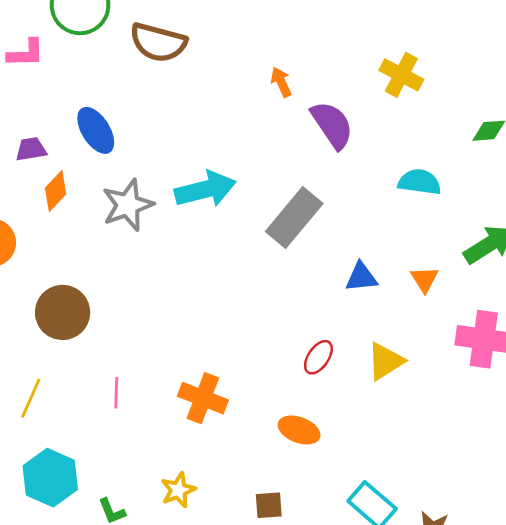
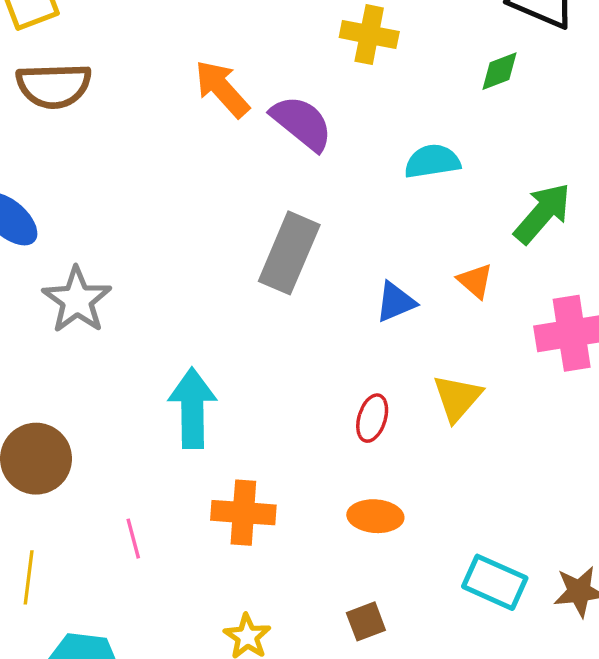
orange arrow: (281, 82) -> (222, 89), size x1.6
cyan arrow: (205, 189) -> (192, 408), moved, turned -60

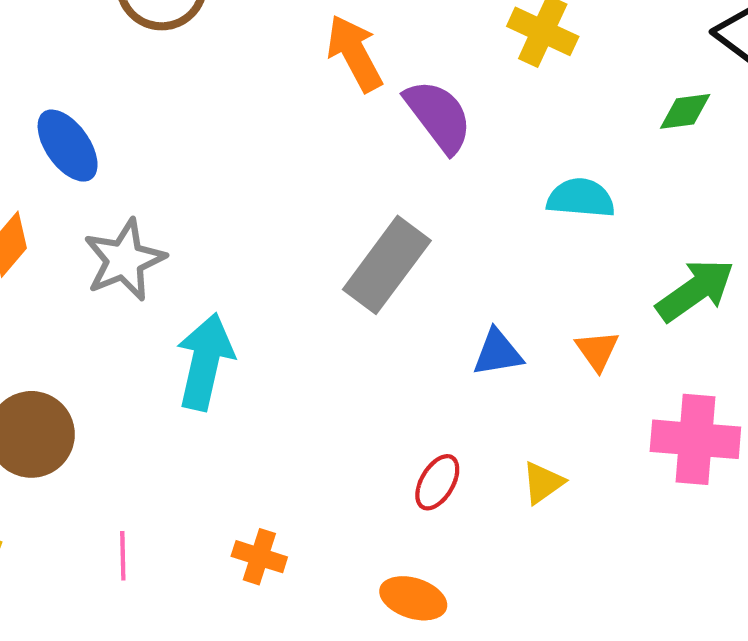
yellow triangle: (457, 398) -> (543, 483), size x0.7
cyan arrow: (192, 408) -> (205, 362), moved
orange cross: (243, 513) -> (259, 557), size x0.7

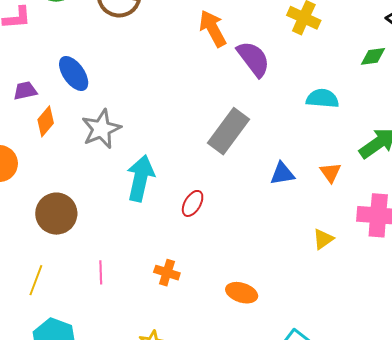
red ellipse: (437, 482) -> (193, 203), moved
yellow triangle: (543, 483) -> (323, 239), moved

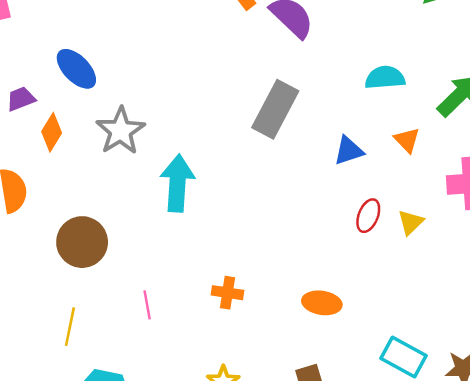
cyan semicircle: (322, 99) -> (385, 78), moved
red ellipse: (193, 203) -> (368, 216), moved

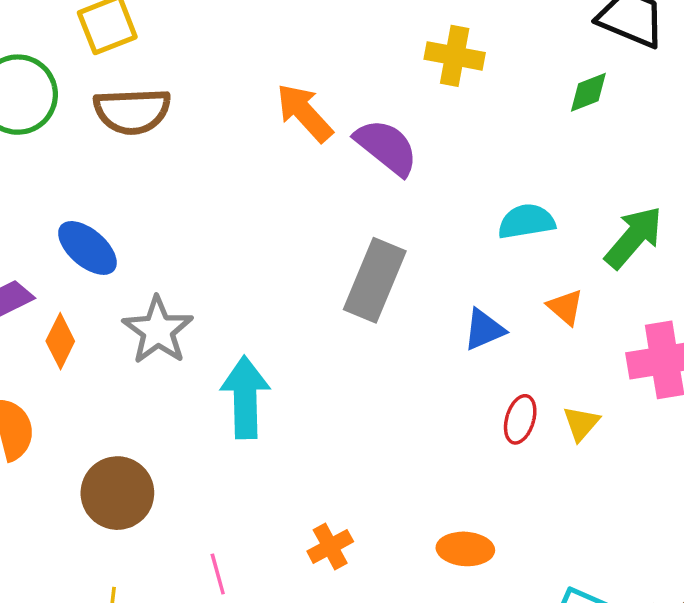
orange cross: (227, 293) -> (330, 546), turned -32

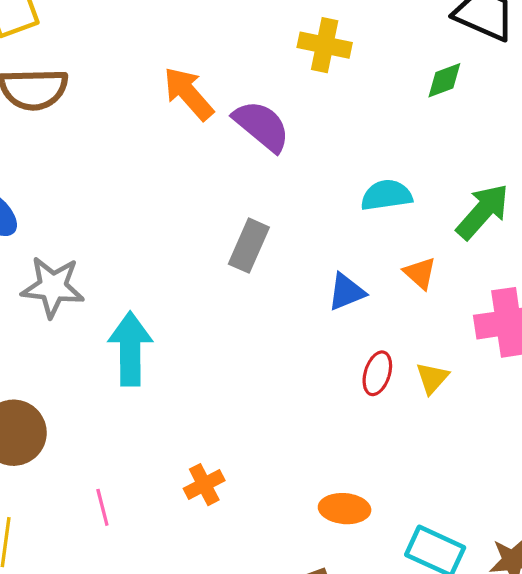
gray rectangle: (375, 280) -> (249, 246), size x0.7
gray star: (158, 330) -> (53, 287), turned -30
orange ellipse: (465, 549) -> (345, 509), moved

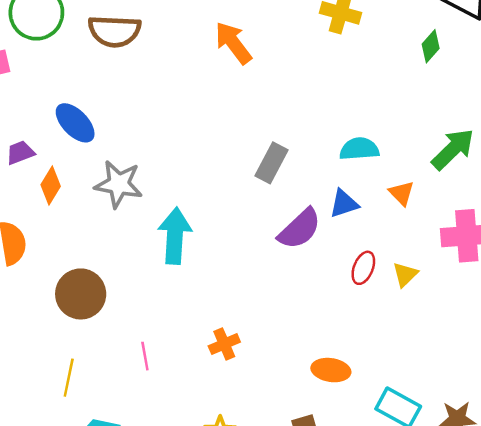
green diamond: (444, 80) -> (431, 46), turned -32
purple semicircle: (262, 126) -> (300, 229), moved, turned 93
cyan semicircle: (386, 195) -> (359, 149), moved

